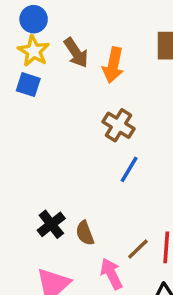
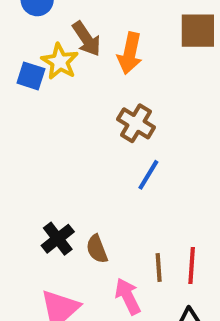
yellow star: (34, 51) -> (60, 62), moved
brown line: (138, 249) -> (159, 268), turned -50

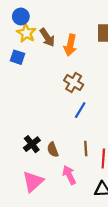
yellow star: (60, 62) -> (26, 33), moved
brown line: (159, 268) -> (86, 149), moved

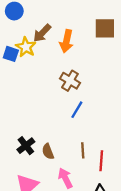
yellow star: (26, 33) -> (26, 47), moved
brown arrow: (47, 37) -> (42, 33), turned 78

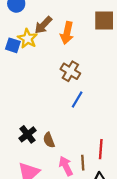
brown line: (83, 150) -> (83, 163), moved

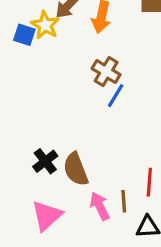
blue line: (77, 99) -> (116, 96), moved
brown semicircle: (49, 140) -> (76, 169), size x1.5

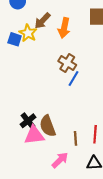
brown line: (124, 201) -> (75, 138), moved
pink arrow: (100, 206) -> (60, 160), moved, turned 72
pink triangle: (47, 216) -> (34, 135), moved, turned 35

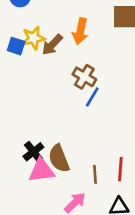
brown arrow: (42, 21) -> (52, 45), moved
yellow star: (28, 33) -> (33, 38), turned 30

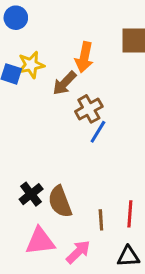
brown arrow: (52, 45) -> (64, 83), moved
brown cross: (84, 77) -> (89, 109), turned 30
pink triangle: (41, 170) -> (40, 241), moved

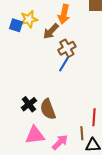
blue line: (98, 132) -> (64, 64), moved
brown line: (101, 220) -> (82, 133), moved

